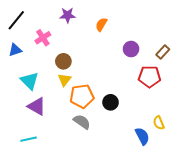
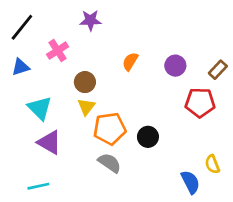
orange semicircle: (101, 24) -> (130, 61), moved

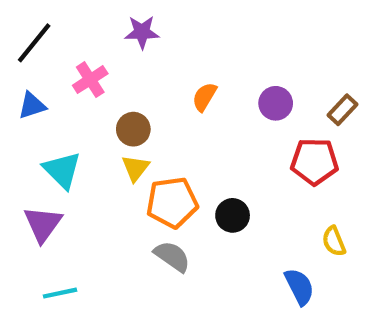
purple triangle: (49, 142) -> (43, 224), moved, turned 36
yellow semicircle: (212, 164) -> (334, 241), moved

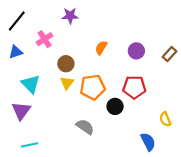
red pentagon: (314, 162) -> (134, 87), moved
orange pentagon: (172, 202) -> (93, 87), moved

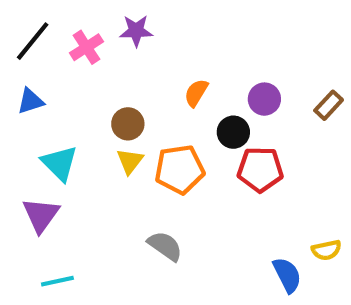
pink cross: (45, 39) -> (86, 47), moved
black circle: (115, 106) -> (233, 132), moved
yellow semicircle: (165, 119) -> (326, 250), moved, turned -80

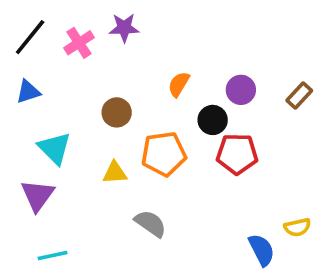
yellow triangle: (130, 161) -> (115, 173), moved, turned 48

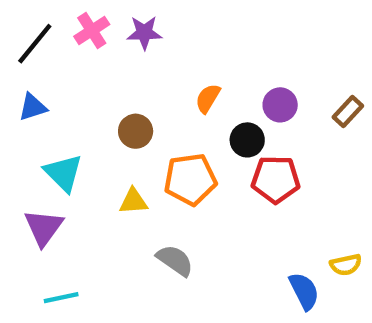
pink cross: (79, 43) -> (92, 30), moved

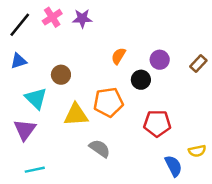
brown circle: (136, 131) -> (61, 75), moved
red pentagon: (276, 179) -> (157, 123), moved
yellow triangle: (133, 201) -> (76, 115), size x1.5

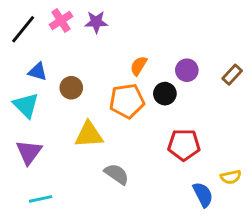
blue triangle: (18, 61) -> (38, 72), moved, turned 35
cyan triangle: (36, 98) -> (26, 105), moved
orange pentagon: (108, 102) -> (127, 101), moved

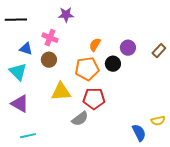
pink cross: (61, 20) -> (50, 38), moved, turned -35
black line: (23, 29) -> (16, 20), turned 50
red pentagon: (184, 145) -> (94, 99), moved
purple triangle: (29, 152) -> (20, 104), turned -36
gray semicircle: (117, 174) -> (80, 119), turned 108

